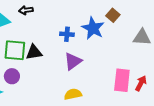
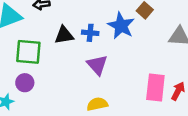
black triangle: (34, 52) -> (64, 35), moved
purple triangle: (73, 61) -> (97, 65), turned -36

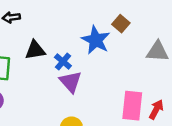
blue cross: (90, 33) -> (63, 62), moved, turned 35

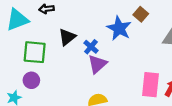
black triangle: (35, 50) -> (67, 37), turned -30
purple triangle: (70, 82) -> (97, 64), turned 30

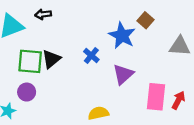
black triangle: (67, 37) -> (51, 59), moved
purple triangle: (97, 64) -> (123, 74), moved

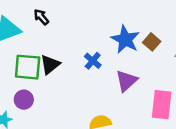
black arrow: (43, 14) -> (41, 17), turned 56
brown square: (146, 20) -> (152, 42), moved

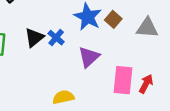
black triangle: (50, 65) -> (34, 38), moved

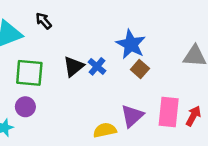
brown square: (113, 19) -> (140, 69), moved
purple triangle: (89, 57) -> (132, 116), moved

